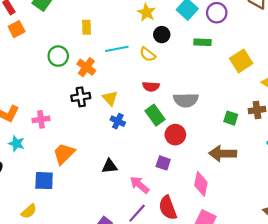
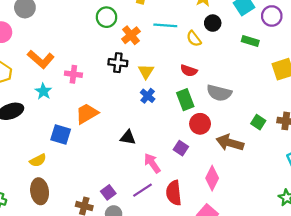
brown arrow: (223, 154) -> (230, 143), moved

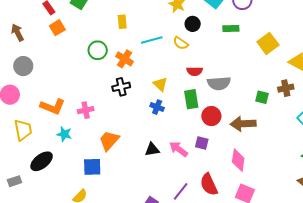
red semicircle: (189, 71) -> (195, 71), moved
yellow triangle: (146, 72) -> (160, 84), moved
green rectangle: (185, 100) -> (191, 99), turned 30
pink arrow: (152, 163) -> (178, 149), moved

